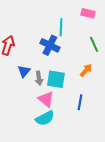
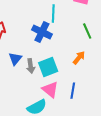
cyan square: (56, 79) -> (48, 67), turned -30
pink triangle: (46, 99) -> (50, 90), moved

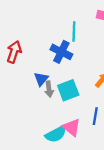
blue triangle: (15, 59) -> (41, 79), moved
pink triangle: (50, 90) -> (72, 127), moved

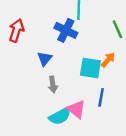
gray arrow: (49, 89) -> (53, 84), moved
cyan square: (68, 90) -> (90, 68), moved, turned 30

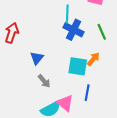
blue cross: (66, 30) -> (74, 30), moved
gray arrow: (53, 84) -> (44, 81), turned -32

